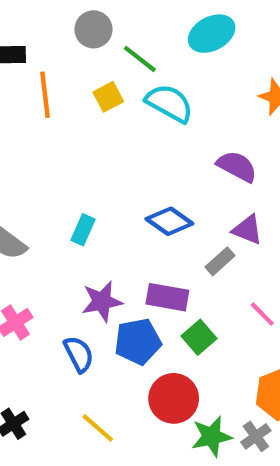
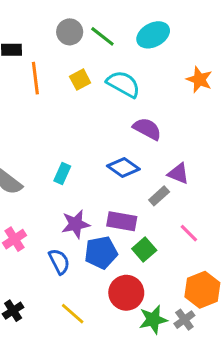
green line: (140, 59) -> (102, 36), moved
purple semicircle: (237, 166) -> (147, 129), moved

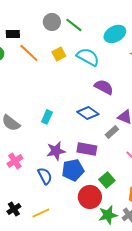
cyan ellipse: (153, 35) -> (115, 34), moved
orange line: (35, 78) -> (29, 53), turned -40
green square: (144, 250) -> (107, 180), moved
yellow line: (73, 314) -> (41, 213), moved, turned -66

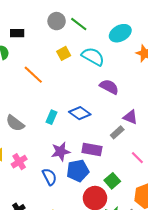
orange line: (29, 53) -> (33, 75), moved
blue diamond: (88, 113) -> (80, 113), moved

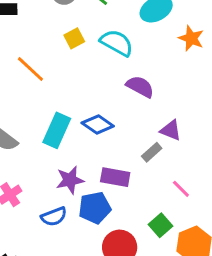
cyan rectangle: (51, 117) -> (57, 130), size x1.6
blue semicircle: (49, 177) -> (54, 217), turned 96
green square: (112, 181) -> (160, 225), moved

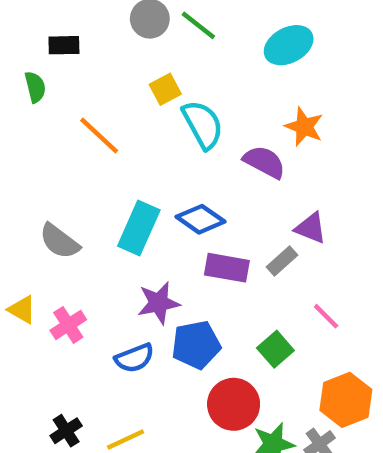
orange star: (191, 38) -> (304, 127), moved
cyan semicircle: (117, 43) -> (203, 124), moved, turned 32
purple rectangle: (115, 177) -> (227, 268), moved
green square: (160, 225) -> (275, 349), moved

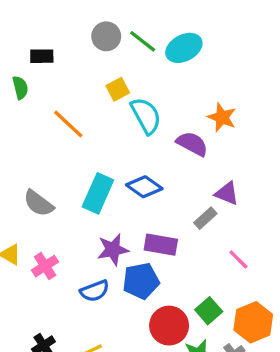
cyan ellipse: (289, 45) -> (184, 48), moved
purple rectangle: (227, 268) -> (161, 245), moved
green square: (275, 349) -> (209, 311), moved

